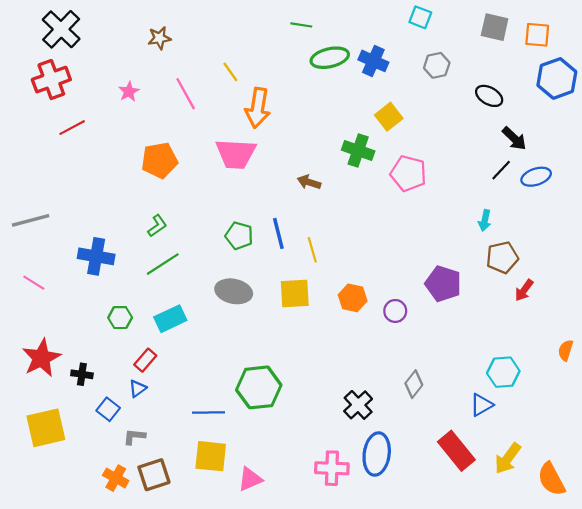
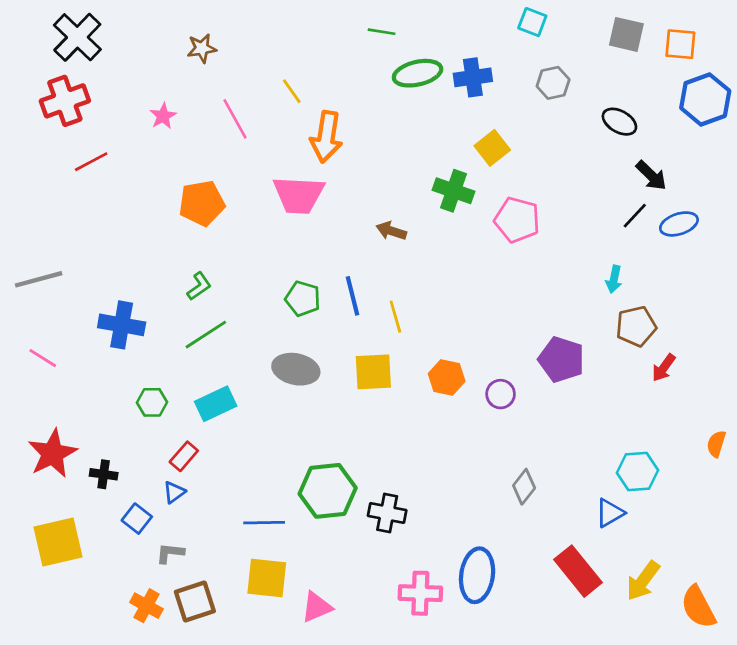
blue cross: (373, 61) -> (473, 77), turned -32
black cross: (358, 405) -> (387, 513), moved, turned -36

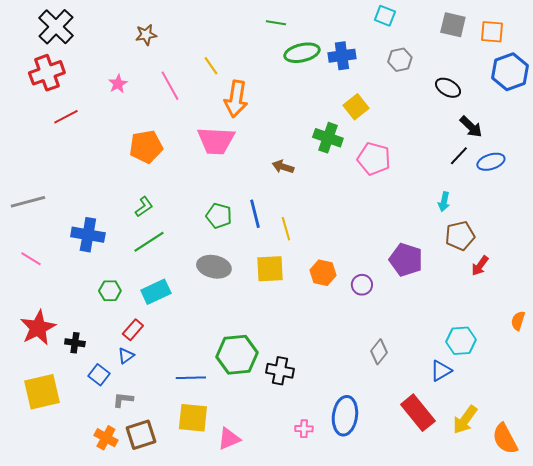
pink cross: (420, 593) -> (304, 429), size x0.6

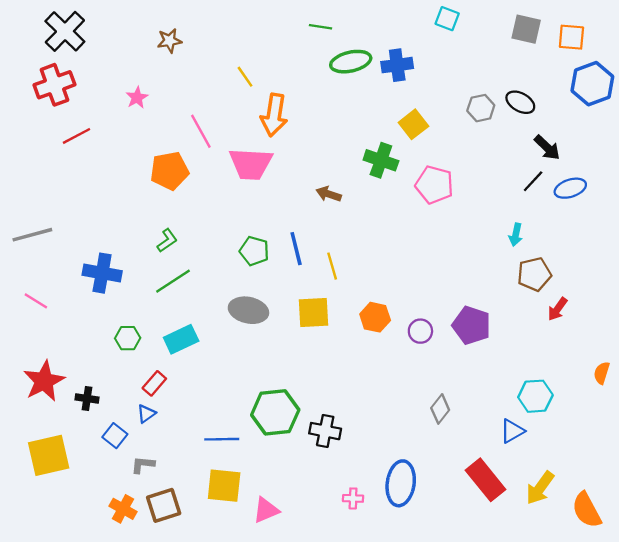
gray hexagon: (400, 60) -> (481, 108), moved
pink line: (170, 86) -> (201, 131), moved
purple pentagon: (406, 260) -> (472, 325), moved

